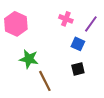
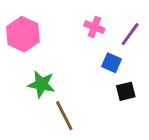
black square: (78, 69) -> (126, 91), moved

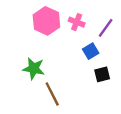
pink hexagon: (23, 34) -> (46, 21), moved
blue square: (111, 63) -> (91, 51), turned 35

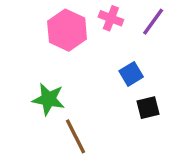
pink cross: (77, 22) -> (111, 18), moved
purple line: (106, 28) -> (153, 22), moved

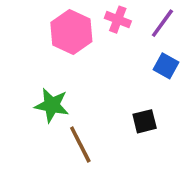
blue square: (131, 74) -> (166, 66), moved, turned -30
black square: (148, 108) -> (145, 121), moved

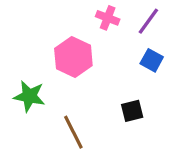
pink hexagon: (71, 32) -> (73, 57), moved
green star: (52, 105) -> (29, 96), moved

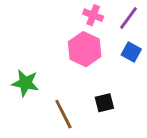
pink hexagon: (73, 57) -> (85, 49), moved
black square: (132, 111) -> (104, 103), moved

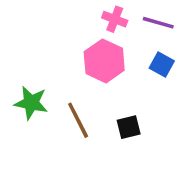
purple line: (128, 18) -> (158, 23), turned 70
brown line: (63, 114) -> (78, 120), moved

